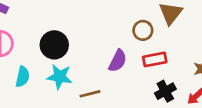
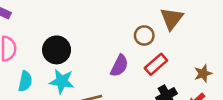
red rectangle: (155, 59) -> (156, 64), turned -30

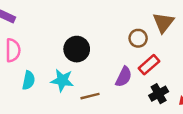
black circle: (57, 50) -> (77, 49), moved
purple semicircle: (119, 66) -> (124, 77), moved

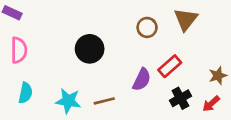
brown circle: (138, 38) -> (147, 27), moved
cyan semicircle: (29, 80) -> (25, 93), moved
cyan star: (62, 80) -> (68, 101), moved

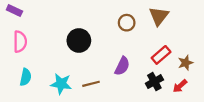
red rectangle: (170, 66) -> (161, 55), moved

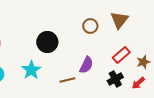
cyan star: (61, 84) -> (31, 70), moved, turned 30
brown line: (91, 84) -> (67, 80), moved

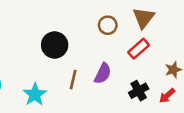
red rectangle: (121, 55) -> (139, 49), moved
cyan star: (31, 70) -> (35, 94), moved
brown line: (67, 80) -> (73, 80), moved, turned -63

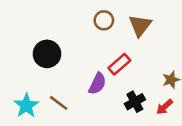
brown circle: (108, 25) -> (104, 20), moved
red rectangle: (139, 49) -> (119, 64), moved
brown line: (73, 80) -> (59, 103), moved, turned -66

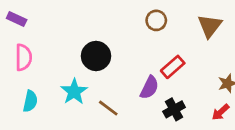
brown triangle: (140, 25) -> (210, 26), moved
black cross: (135, 102) -> (174, 109), moved
cyan star: (26, 106) -> (74, 92), moved

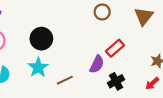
black circle: (96, 56) -> (41, 39), moved
brown line: (108, 108) -> (65, 80), turned -63

